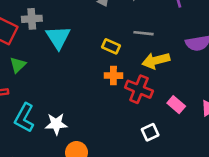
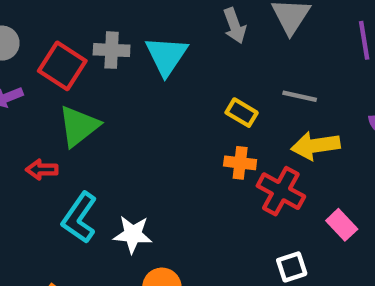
cyan triangle: (58, 37) -> (166, 56), moved
green triangle: (18, 65) -> (79, 126), size x1.5

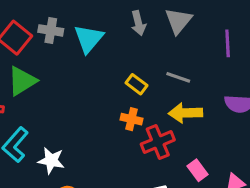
red cross: (281, 191) -> (158, 142), turned 32

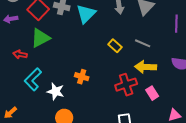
orange cross: (132, 119) -> (82, 77), moved
pink rectangle: (198, 170) -> (152, 93), moved

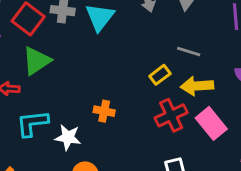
yellow rectangle: (115, 46) -> (160, 75), moved, turned -72
cyan L-shape: (33, 79) -> (32, 123), turned 45
pink rectangle: (152, 93) -> (211, 123), size x1.5

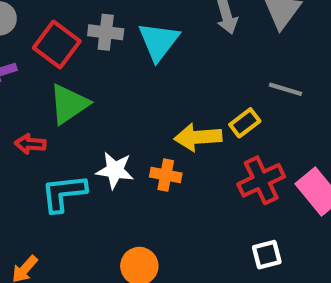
yellow arrow: (197, 86) -> (198, 137), moved
white star: (68, 137) -> (115, 170), moved

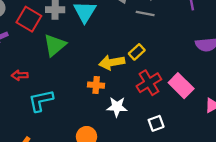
gray line: (285, 89) -> (145, 13), moved
green triangle: (69, 104) -> (55, 45), moved
white star: (115, 170) -> (117, 107), moved

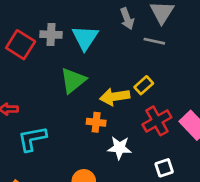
green triangle: (55, 45) -> (73, 80), moved

